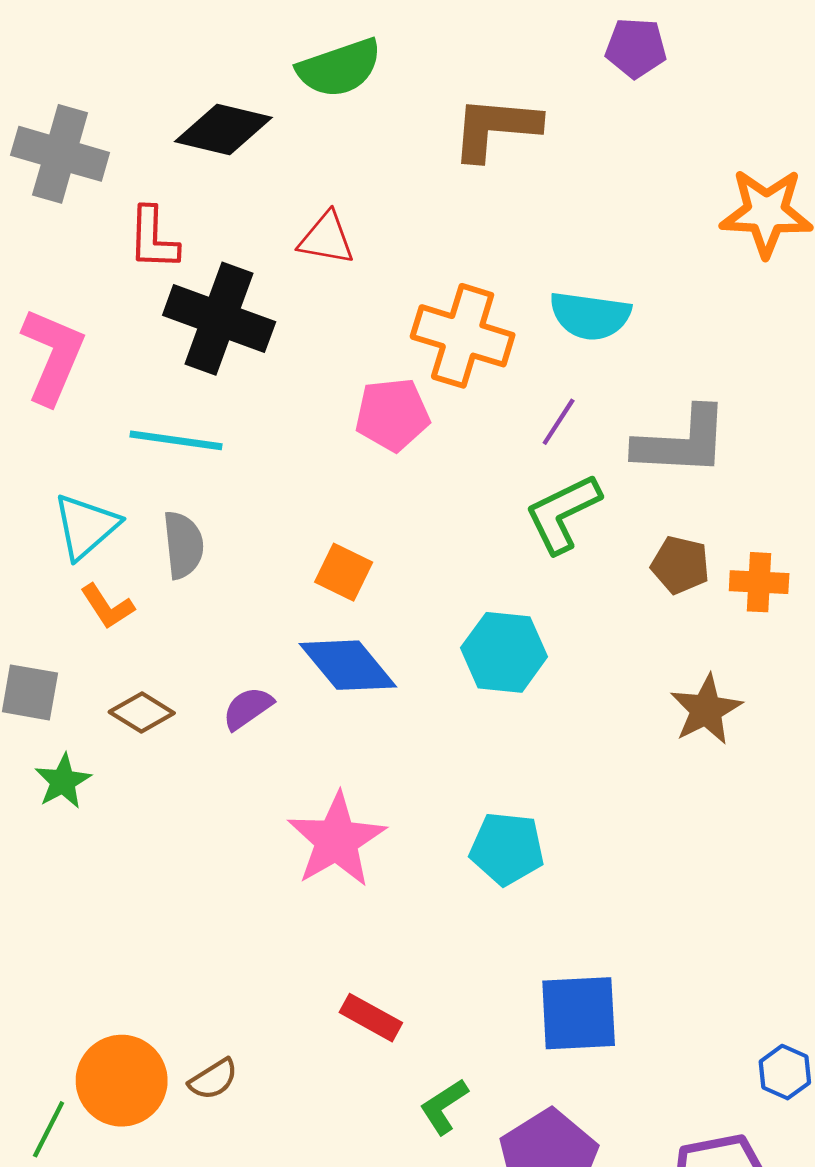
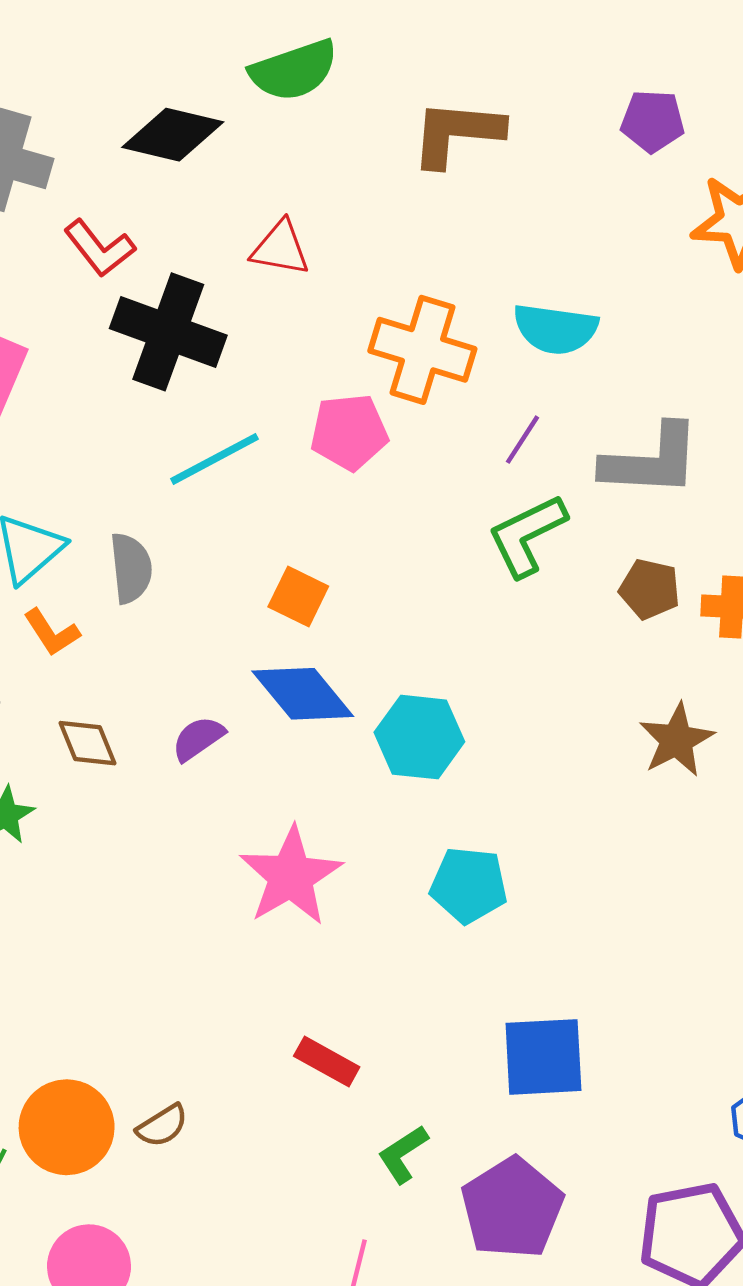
purple pentagon: (636, 48) -> (653, 121), moved
red L-shape: (153, 238) -> (99, 248), turned -40
cyan line: (176, 440) -> (215, 459), moved, turned -36
cyan hexagon: (504, 652) -> (419, 737), moved
brown diamond: (142, 713) -> (88, 743), turned 36

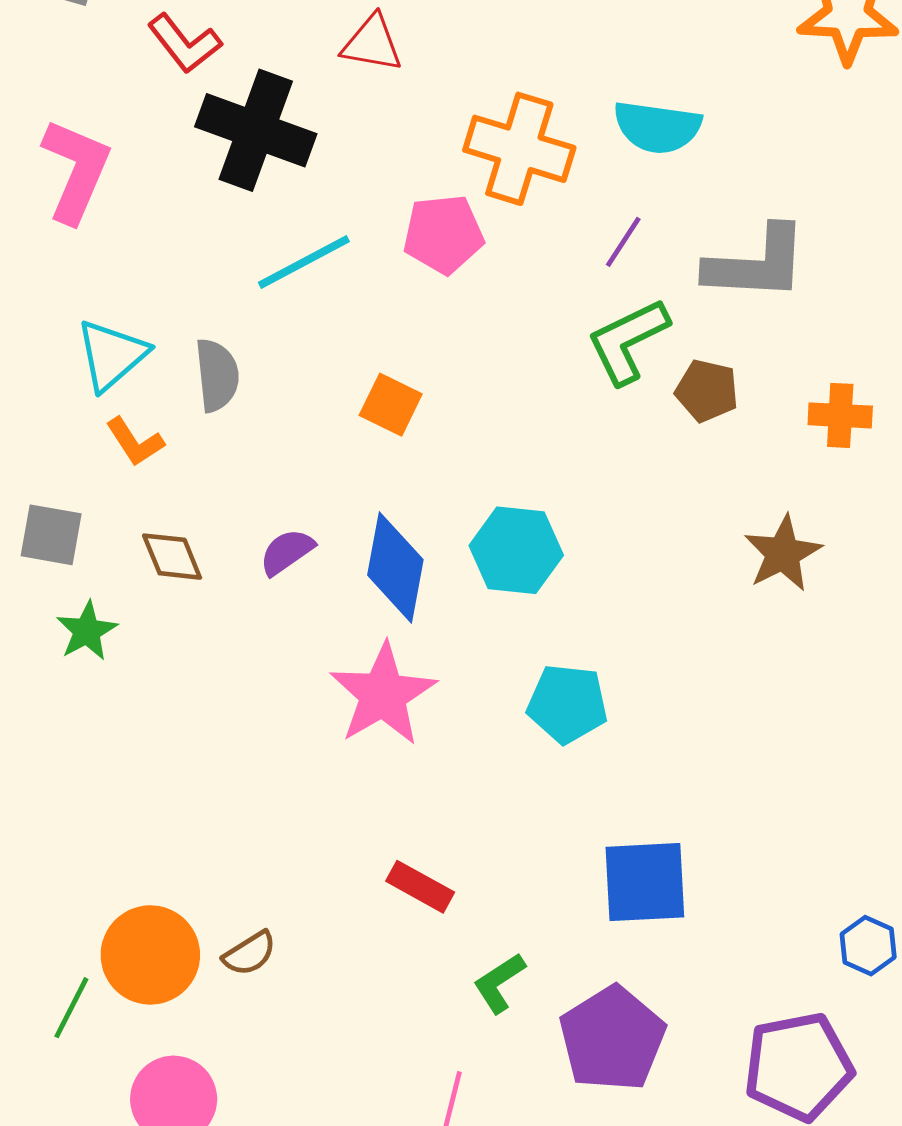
brown pentagon: (650, 589) -> (707, 391), moved
blue diamond: (303, 694) -> (395, 567), moved, turned 50

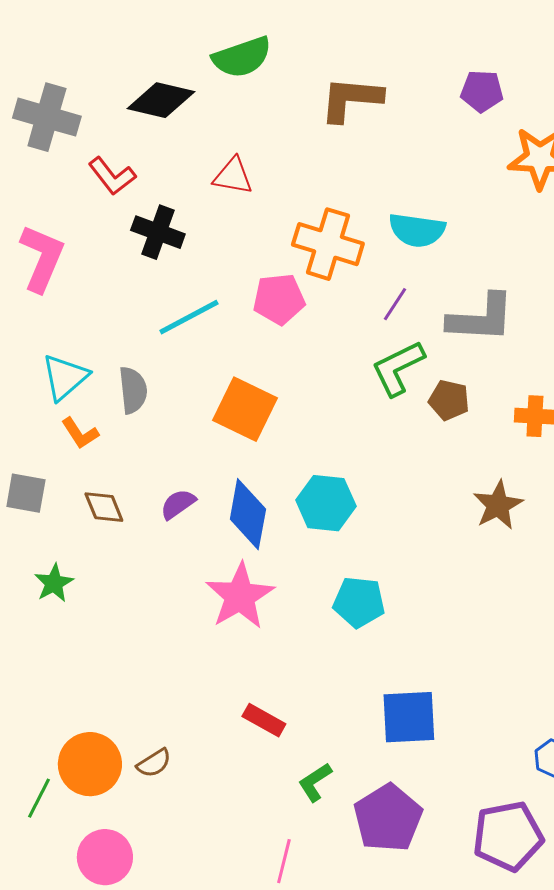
black cross: (256, 130) -> (158, 232), size x0.7
orange square: (391, 405) -> (245, 409), size x1.6
green star: (87, 631) -> (54, 583), moved

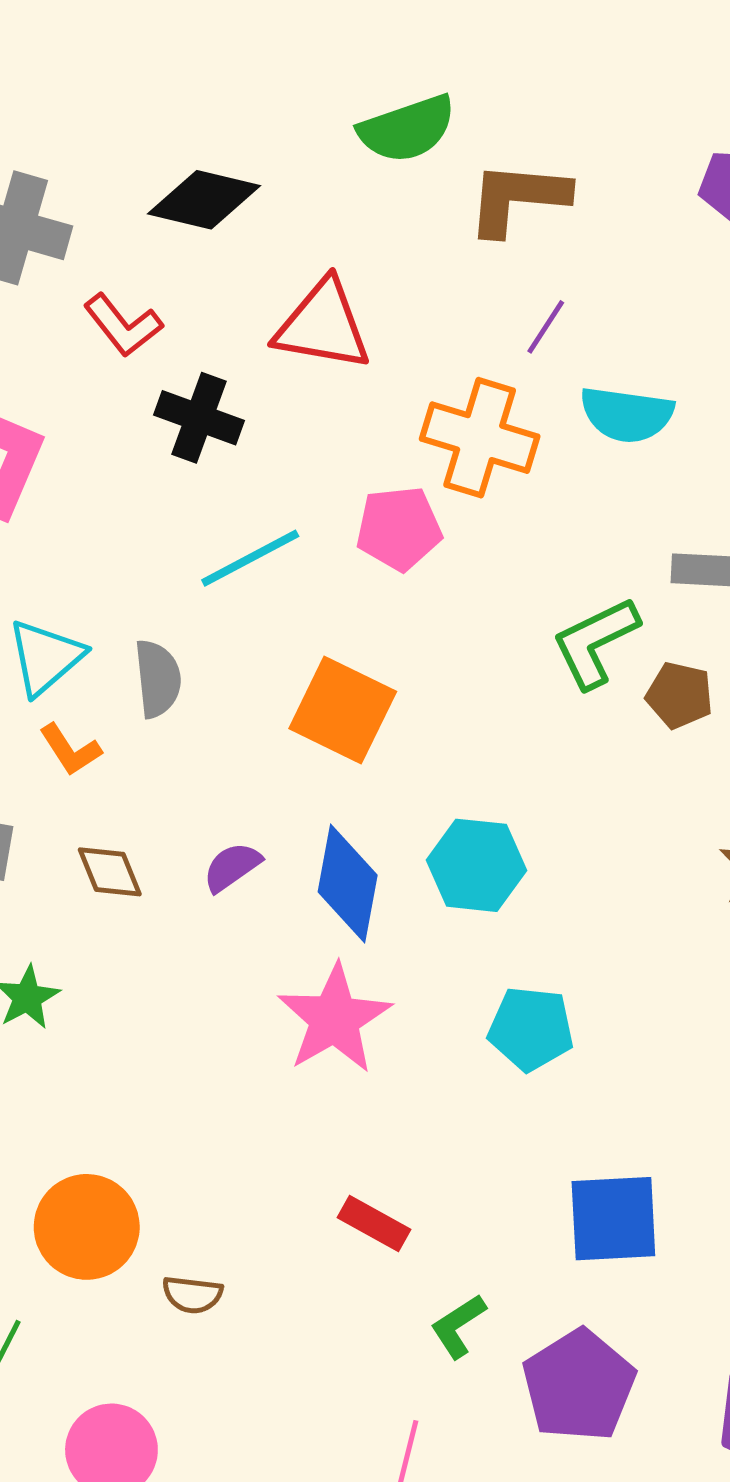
green semicircle: (242, 57) -> (407, 129), moved
red triangle: (233, 176) -> (323, 325), size x1.5
purple line: (395, 304) -> (546, 327), moved
brown semicircle: (154, 763) -> (192, 1295), turned 39
orange circle: (90, 764) -> (87, 1227), moved

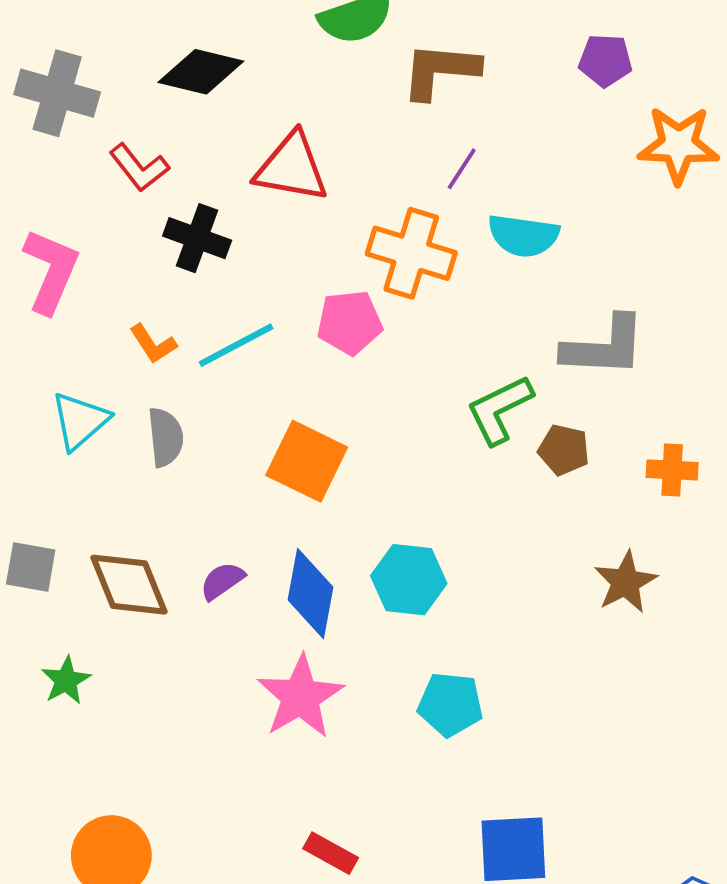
orange L-shape: (70, 750) -> (153, 344), moved
brown diamond: (110, 872) -> (129, 585), size x1.6

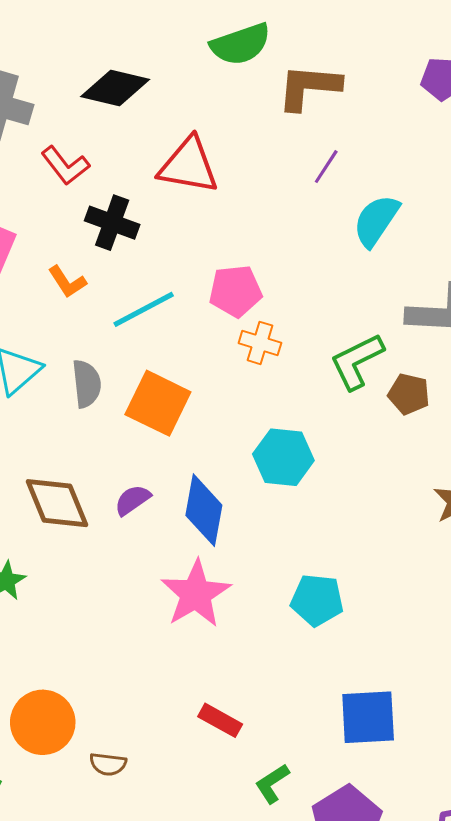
cyan semicircle: (523, 236) -> (376, 221), turned 116
orange cross: (411, 253) -> (260, 343), moved, size x0.6
orange L-shape: (153, 344) -> (67, 282), moved
orange square: (307, 461) -> (158, 403), moved
cyan hexagon: (409, 580) -> (283, 457), moved

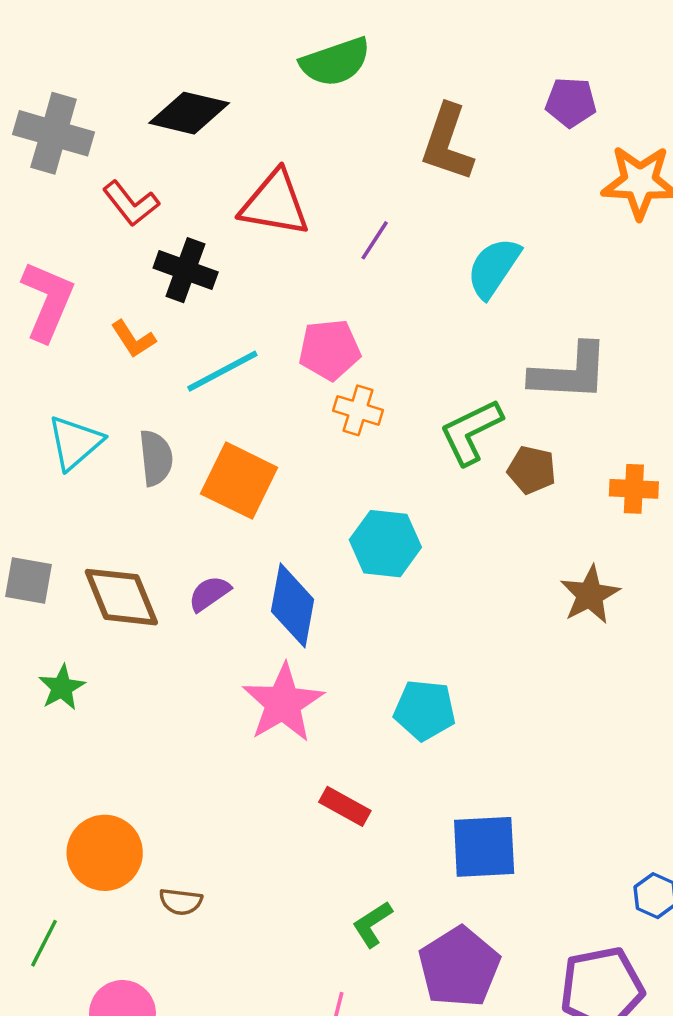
brown L-shape: (309, 87) -> (447, 143), moved, turned -76
purple line: (326, 167) -> (375, 240), moved
red rectangle: (220, 720) -> (345, 806), moved

